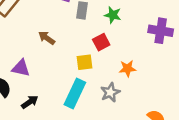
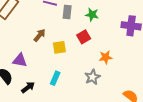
brown arrow: (47, 38) -> (40, 35), turned 96
yellow square: (84, 62) -> (59, 47), moved
cyan rectangle: (75, 94) -> (55, 78), moved, size x0.6

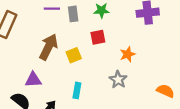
brown arrow: (40, 35) -> (49, 47), size x1.6
red square: (84, 37) -> (98, 37), turned 32

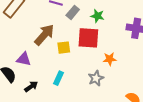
gray rectangle: (73, 14) -> (73, 12), turned 32
red square: (98, 37) -> (88, 38), size x1.6

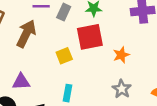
brown arrow: (44, 35) -> (26, 34), moved
gray star: (96, 78) -> (122, 89), moved

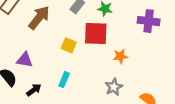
yellow square: (64, 56) -> (69, 45), turned 32

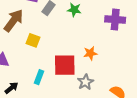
red square: (96, 34) -> (65, 65), moved
yellow square: (69, 45) -> (33, 40), moved

